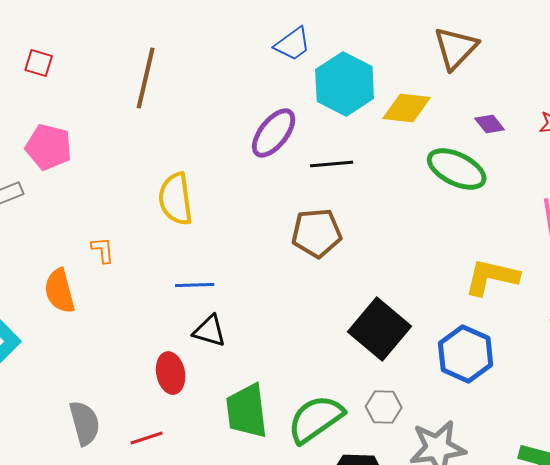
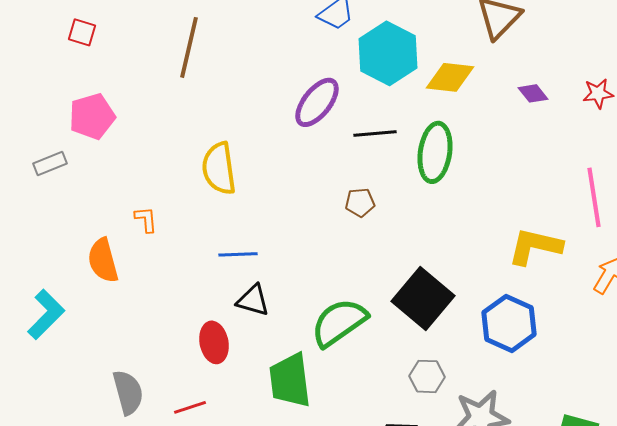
pink pentagon: (49, 147) -> (92, 116), turned -30
green ellipse: (457, 169) -> (435, 152), moved, turned 72
brown pentagon: (317, 233) -> (360, 202), size x0.6
green semicircle: (316, 419) -> (339, 322), moved

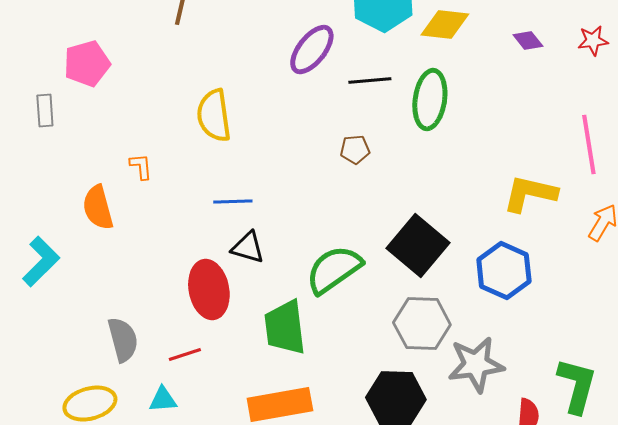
gray rectangle: (50, 163) -> (45, 111), turned -72
red ellipse: (214, 342) -> (209, 290), size x1.4
gray hexagon: (427, 376) -> (422, 324), size x1.6

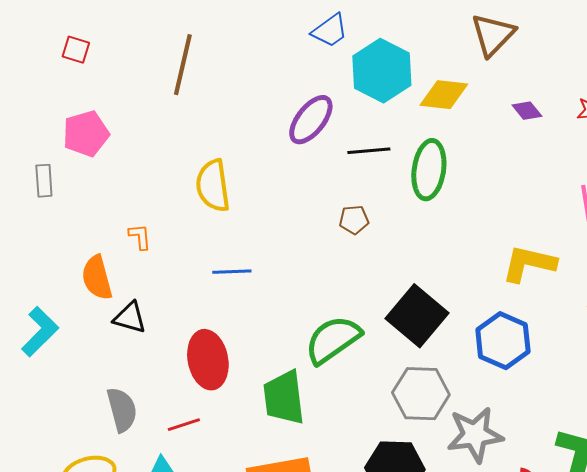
black triangle: (248, 248) -> (130, 318), moved

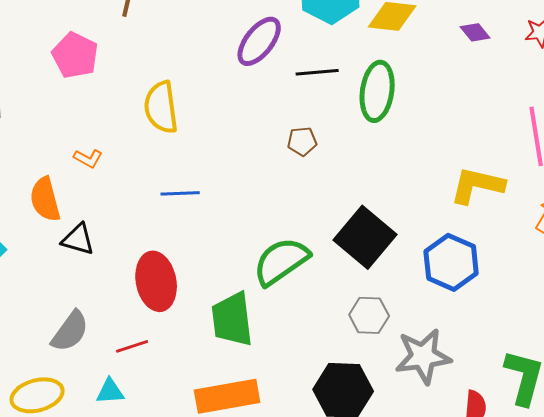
pink pentagon: (86, 134) -> (75, 55), moved, turned -30
orange L-shape: (140, 237) -> (88, 158), turned 124
gray hexagon: (421, 394) -> (369, 315), size x0.7
gray semicircle: (122, 410) -> (70, 331), turned 51

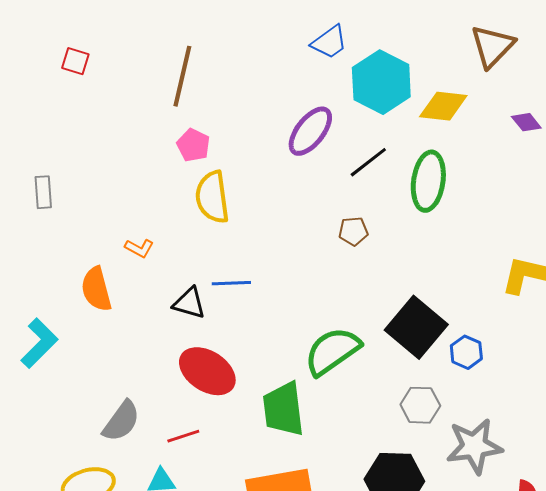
pink pentagon: (75, 55) -> (193, 145), moved, size x0.7
black line: (317, 72) -> (368, 162), turned -33
black triangle: (78, 239) -> (189, 303), moved
blue hexagon: (451, 262) -> (466, 352), moved, size x0.6
red ellipse: (156, 281) -> (207, 371), turned -46

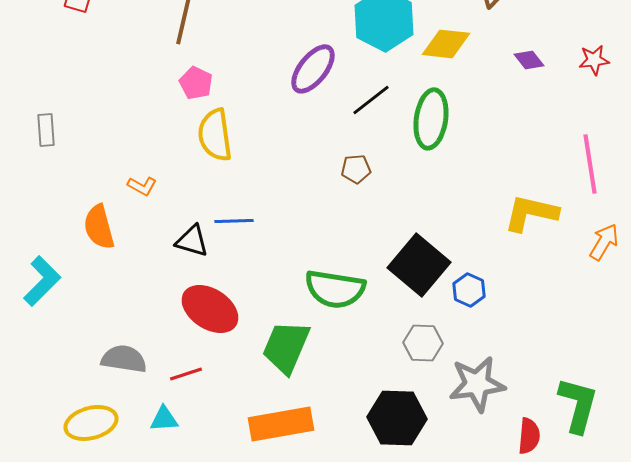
green semicircle: (332, 351) -> (335, 289), turned -136
green trapezoid: (283, 409) -> (286, 347), turned 30
gray semicircle: (121, 421) -> (124, 359), turned -117

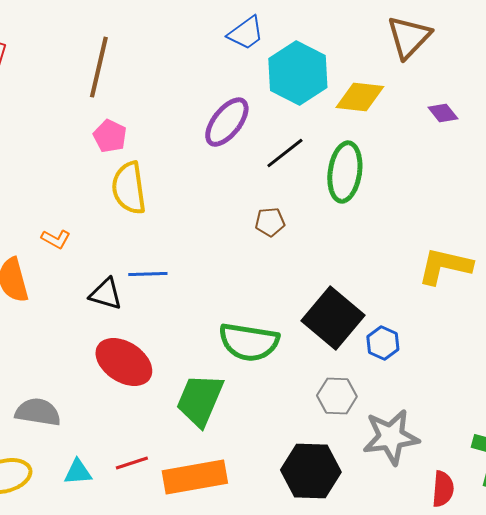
red line: (186, 374) -> (132, 463), moved

